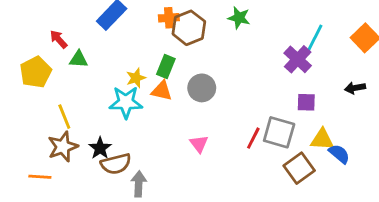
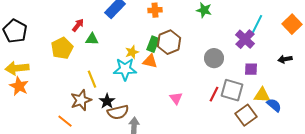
brown hexagon: (189, 28) -> (169, 42), moved
red arrow: (59, 39) -> (78, 25), turned 80
gray circle: (202, 88) -> (214, 58), moved
yellow line: (64, 117) -> (92, 79), moved
orange line: (40, 177) -> (65, 121), turned 35

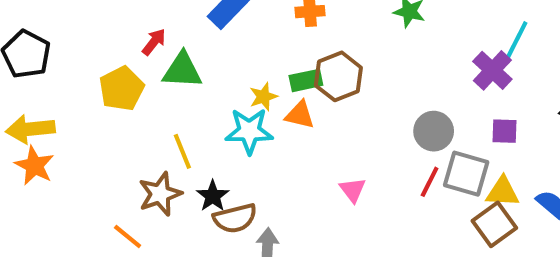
green triangle: (92, 39) -> (182, 70), size x1.5
green rectangle: (153, 44) -> (306, 80), turned 56
gray circle: (214, 58) -> (434, 131), moved
yellow triangle: (262, 95) -> (503, 192), moved

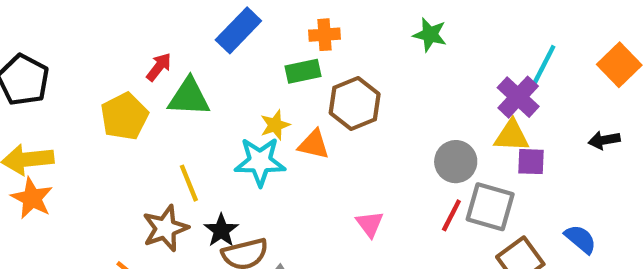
green rectangle: (306, 80) -> (303, 71), moved
yellow triangle: (503, 192) -> (512, 136), moved

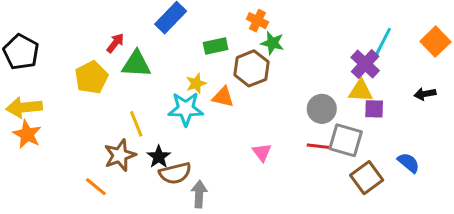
orange cross: (324, 35) -> (257, 21), moved, turned 30
green star: (430, 35) -> (272, 43), moved
red line: (451, 215) -> (319, 146), turned 70

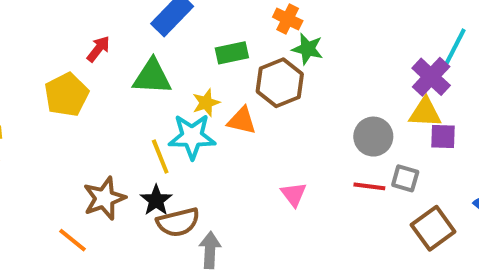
green triangle: (136, 64) -> (152, 77), moved
yellow line: (136, 124) -> (160, 156), moved
gray square: (346, 140) -> (405, 178), size x0.6

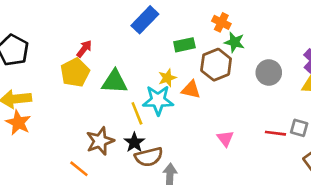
red arrow: (98, 49) -> (84, 49), moved
green triangle: (152, 77) -> (115, 82), moved
gray circle: (373, 137) -> (269, 73), moved

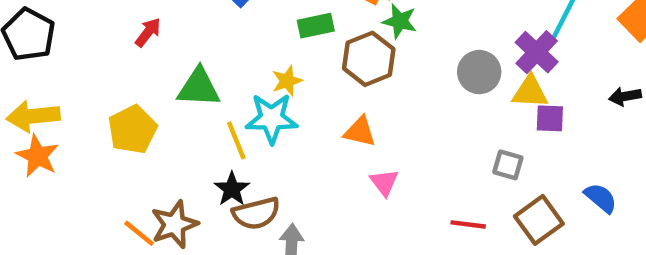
yellow pentagon: (75, 73) -> (132, 129), moved
gray circle: (269, 73) -> (479, 72), moved
orange triangle: (191, 90) -> (360, 132), moved
red line: (275, 133) -> (468, 224), moved
brown star: (100, 141) -> (174, 224), moved

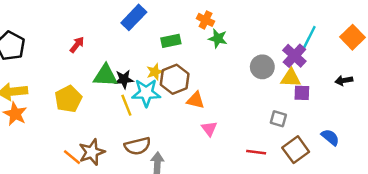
brown hexagon: (369, 59) -> (175, 79), moved
black star: (232, 189) -> (124, 79), moved, turned 30

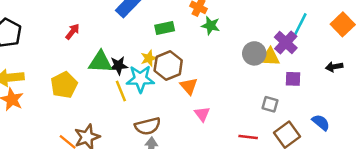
yellow triangle: (291, 78) -> (270, 57), moved
orange triangle: (196, 100) -> (189, 86), turned 36
brown semicircle: (138, 146) -> (148, 126), moved

